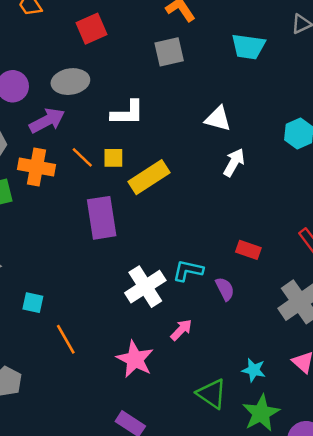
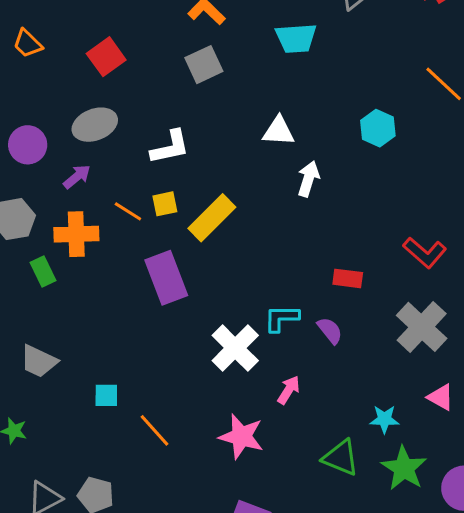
purple arrow: (47, 121) -> (77, 177), size x0.7

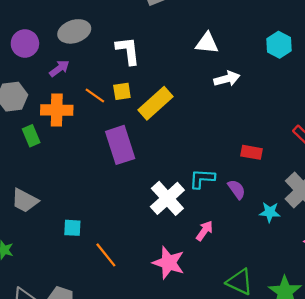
white L-shape: (170, 147) -> (128, 51), turned -88
white arrow: (308, 179) -> (227, 79), turned 55
cyan star: (384, 419) -> (270, 212), moved

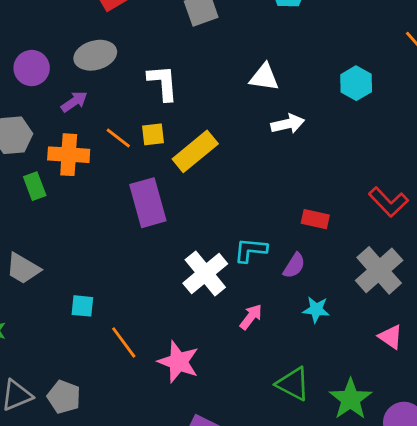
purple semicircle: (237, 189) -> (294, 266), turned 66
cyan star: (270, 212) -> (316, 310), moved
pink star: (169, 263) -> (178, 362), moved

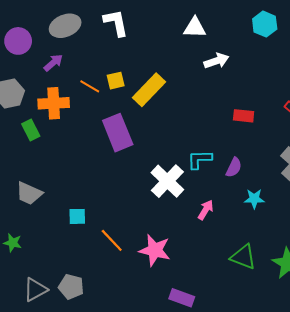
white L-shape: (163, 83) -> (116, 23), moved
red rectangle: (315, 219) -> (244, 116), moved

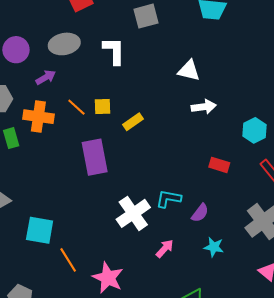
cyan hexagon: (265, 24) -> (254, 130), moved
yellow rectangle: (149, 90) -> (133, 122), size x0.6
cyan square: (77, 216) -> (40, 230), size x1.6

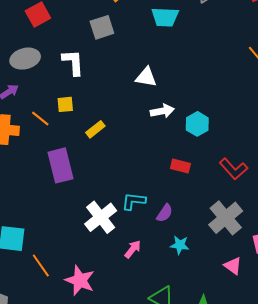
yellow square: (103, 107) -> (65, 104), moved
cyan hexagon: (254, 130) -> (197, 124), moved

